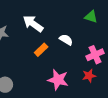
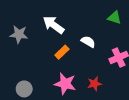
red star: (89, 76) -> (94, 84), moved
pink star: (58, 80) -> (65, 84), moved

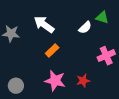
white semicircle: (88, 42) -> (85, 27), moved, turned 104

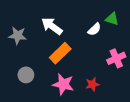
orange rectangle: (52, 51) -> (60, 53), size x1.5
gray circle: (16, 86) -> (26, 75), moved

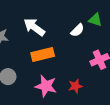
orange rectangle: (60, 53) -> (43, 55), turned 30

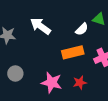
orange rectangle: (43, 55) -> (73, 52), moved

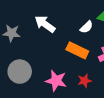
orange rectangle: (73, 52) -> (77, 50), turned 40
gray circle: (15, 73) -> (20, 72), size x1.5

